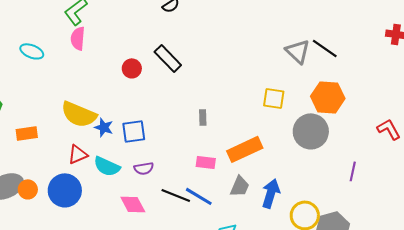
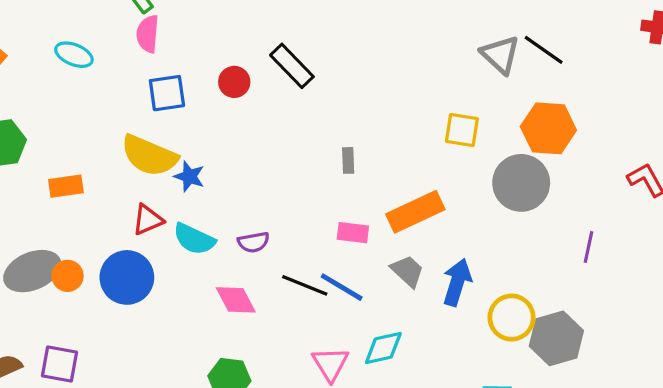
blue square: (134, 131) -> (167, 93), moved
gray trapezoid: (240, 186) -> (407, 271), turned -70

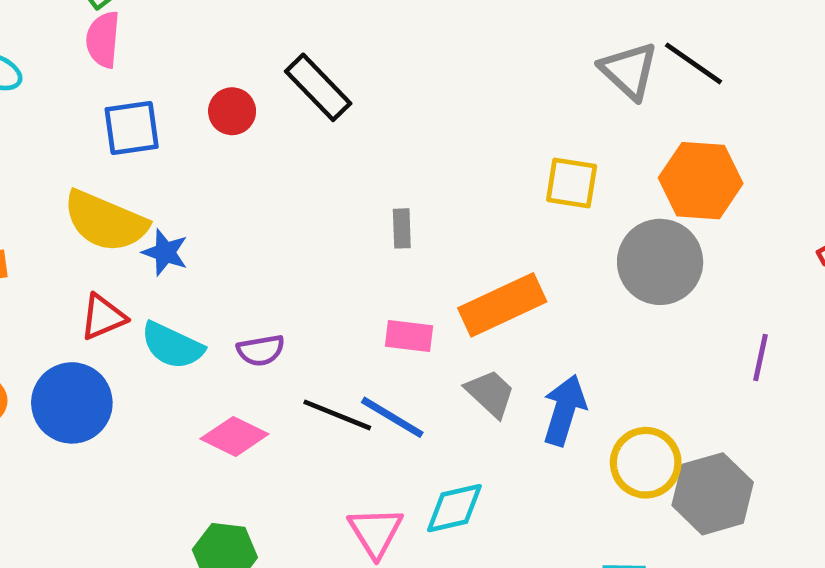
pink diamond: (236, 300) -> (234, 436), turned -36

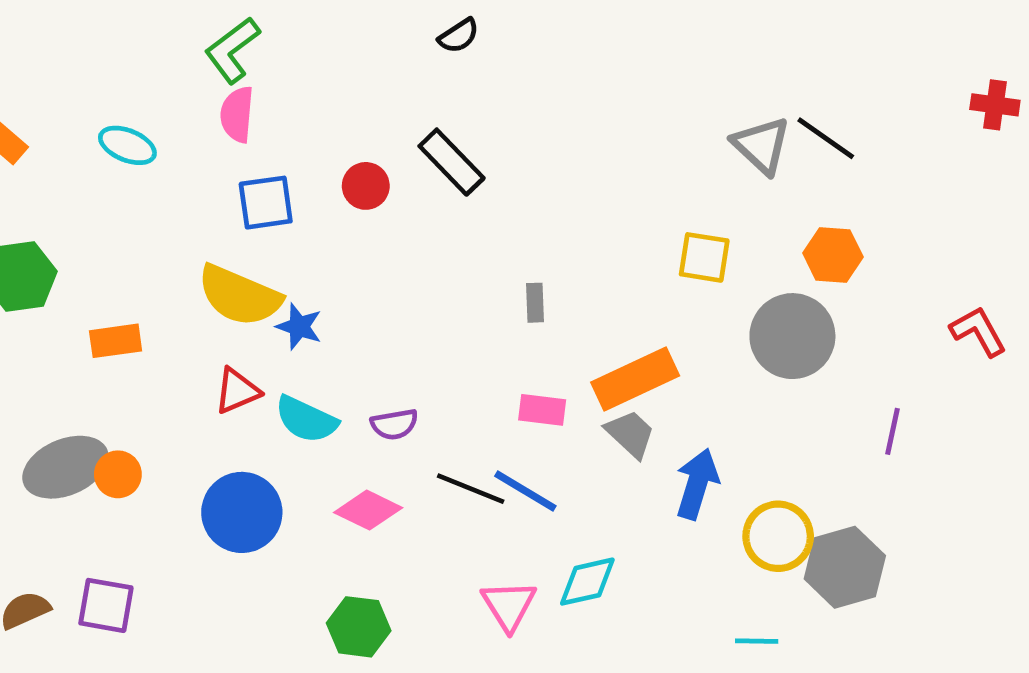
orange hexagon: (701, 181) -> (833, 255), size x0.7
gray trapezoid: (490, 393) -> (630, 434), moved
blue circle: (72, 403) -> (242, 512), moved

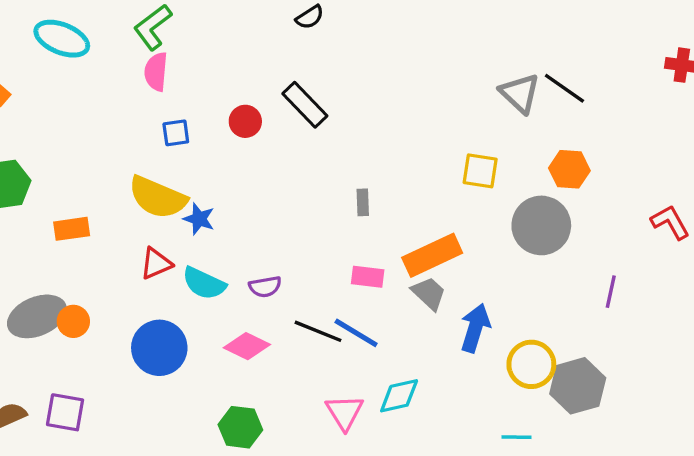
cyan ellipse: (127, 145) -> (62, 39), moved, size x1.4
blue square: (266, 203) -> (176, 133), size x0.7

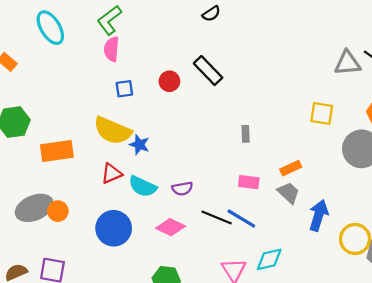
cyan ellipse: (62, 39) -> (50, 28), turned 36
gray triangle: (520, 93) -> (348, 63), turned -48
orange rectangle: (72, 229) -> (57, 151), size x1.4
orange rectangle: (432, 255) -> (291, 168), size x0.6

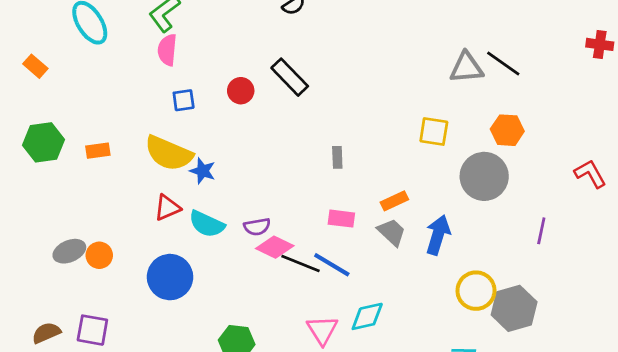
orange rectangle: (57, 151) -> (98, 151), moved, size x0.6
gray ellipse: (34, 208) -> (69, 251), size x0.7
blue arrow: (319, 215) -> (438, 235), moved
pink diamond: (170, 227) -> (275, 247), moved

